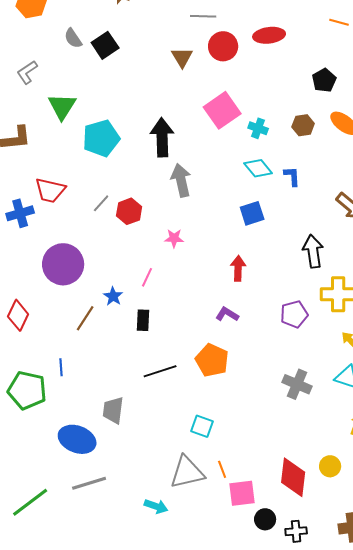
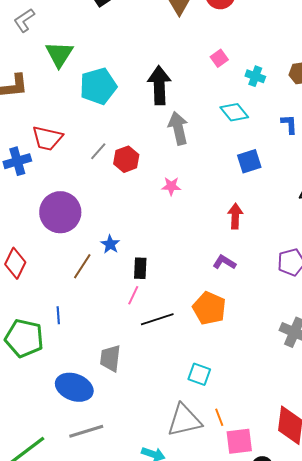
pink square: (222, 110) -> (219, 58), size x0.5
cyan diamond: (258, 168) -> (234, 112), moved
pink line: (147, 277) -> (133, 295), moved

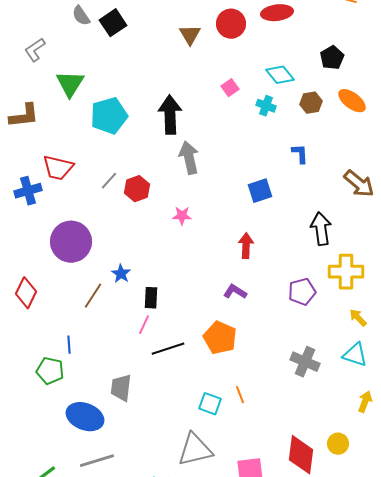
cyan diamond: (234, 112) -> (280, 75), moved
green pentagon: (24, 338) -> (50, 371), moved, size x0.7
orange line: (219, 417) -> (240, 395), moved

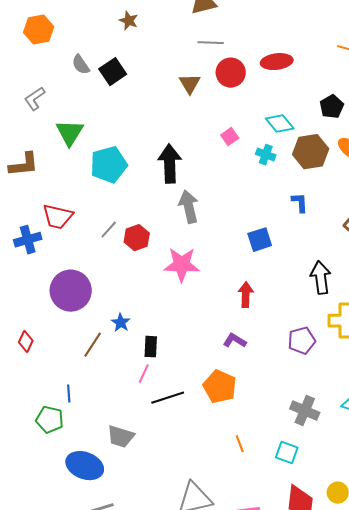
brown hexagon: (311, 103) -> (311, 152), size x1.6
pink star: (182, 216) -> (182, 265), size x1.8
red diamond: (26, 293) -> (26, 342), size x0.7
gray trapezoid: (121, 388) -> (121, 437), turned -80
cyan square: (210, 404) -> (287, 453), moved

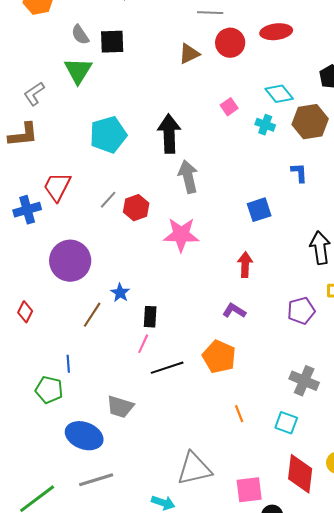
black square: (113, 72) -> (112, 42), turned 32
brown triangle: (190, 84) -> (189, 54), turned 35
gray L-shape: (35, 99) -> (34, 94), moved
green triangle: (70, 133) -> (78, 71), moved
red trapezoid: (58, 217) -> (57, 187), turned 104

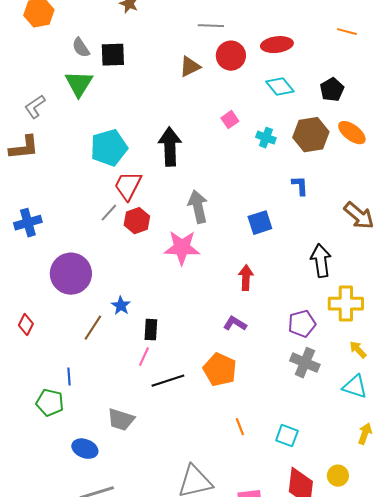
cyan diamond: (279, 94) -> (280, 87), moved
gray arrow: (188, 177) -> (198, 207), moved
red trapezoid: (57, 187) -> (128, 186), moved
gray cross: (304, 381) -> (305, 363), moved
blue ellipse: (84, 436) -> (85, 449), size x0.7

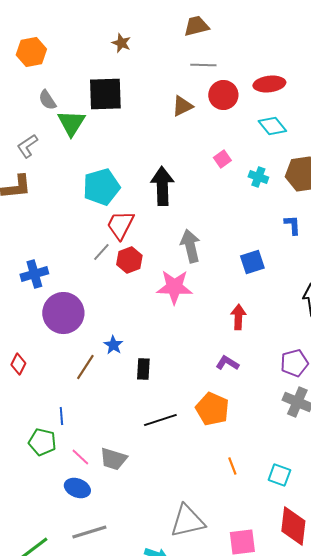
gray semicircle: (81, 48) -> (47, 100), moved
black square: (113, 55) -> (105, 94), size x1.4
blue cross: (28, 223) -> (34, 274), moved
pink line: (144, 357) -> (80, 457), moved, turned -72

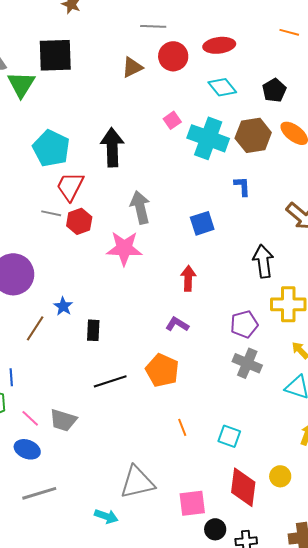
cyan cross: (258, 177) -> (208, 138), size x2.0
cyan pentagon: (101, 187) -> (51, 148), turned -30
gray line: (101, 252) -> (51, 213), turned 60

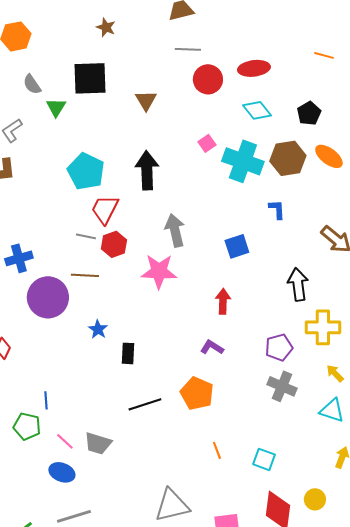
brown triangle: (132, 67) -> (146, 100), moved, turned -35
green triangle: (21, 84) -> (56, 107), size x0.7
brown line: (35, 328) -> (85, 275), moved, turned 60

